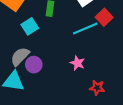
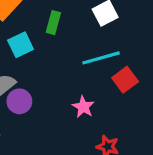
red square: (104, 17) -> (125, 80), moved

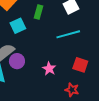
red square: (125, 80) -> (80, 65), moved, turned -35
pink star: (83, 107) -> (49, 69), moved

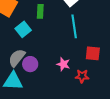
cyan line: (68, 34) -> (74, 26), turned -70
red star: (72, 90) -> (82, 76), moved

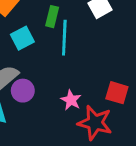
cyan line: (74, 26) -> (64, 38), moved
red star: (82, 76) -> (95, 123), size x1.6

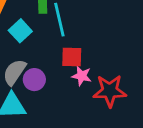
red square: (117, 93) -> (72, 57), moved

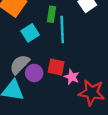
red square: (72, 57) -> (56, 67), moved

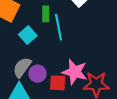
red square: (56, 67) -> (58, 83), moved
pink star: (72, 77) -> (75, 72), size x1.6

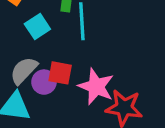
red square: (58, 83) -> (60, 73), moved

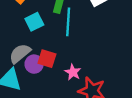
pink star: (96, 86) -> (73, 72), size x0.6

